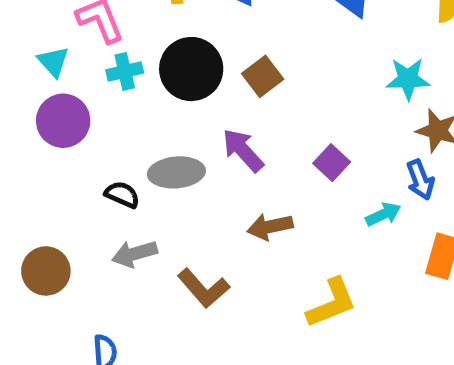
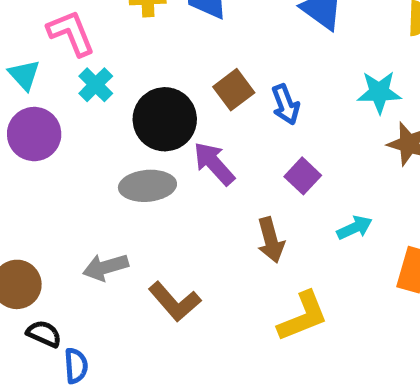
black circle: (191, 69) -> (165, 119), moved
cyan cross: (125, 71) -> (96, 85), turned -32
blue arrow: (420, 180) -> (286, 104), moved
black semicircle: (122, 195) -> (44, 334), moved
brown arrow: (270, 227) -> (271, 240), moved, turned -93

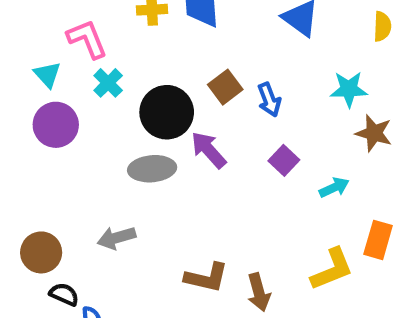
cyan arrow: (355, 228) -> (334, 188), moved
brown arrow: (271, 240) -> (259, 292), moved
brown L-shape: (175, 302) -> (206, 278), moved, turned -36
yellow L-shape: (303, 316) -> (332, 269), moved

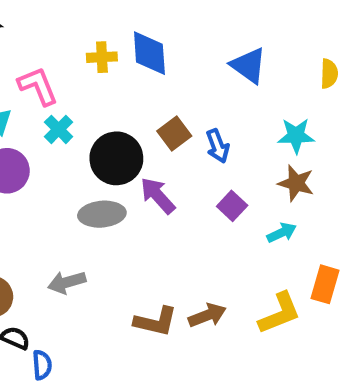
brown star: (374, 133) -> (296, 183), moved
brown arrow: (259, 292) -> (207, 315), moved, turned -96

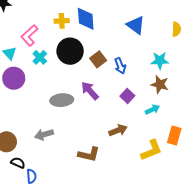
pink L-shape: (38, 86) -> (29, 35), turned -110
black circle: (116, 158) -> (70, 51), moved
brown arrow: (207, 315) -> (118, 130), moved

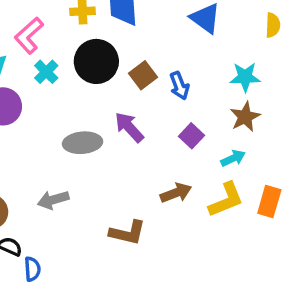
brown star: (160, 84) -> (245, 117), turned 30
yellow L-shape: (151, 150) -> (226, 200), moved

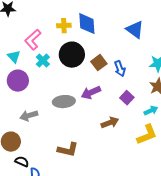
purple arrow: (129, 127) -> (91, 93), turned -72
brown arrow: (176, 193) -> (110, 123), moved
gray arrow: (53, 200) -> (29, 116), moved
brown L-shape: (127, 233) -> (68, 150), moved

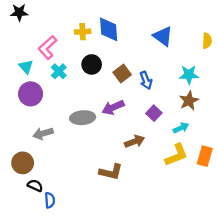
black circle: (72, 55) -> (92, 64), size x0.7
brown L-shape: (68, 150) -> (111, 172), moved

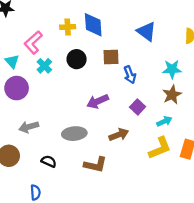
brown square: (122, 74) -> (111, 57), moved, turned 35
gray ellipse: (83, 118) -> (74, 134), moved
black semicircle: (35, 186) -> (49, 161), moved

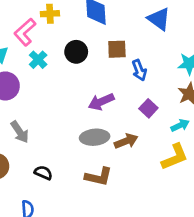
yellow cross: (68, 27) -> (50, 14), moved
gray arrow: (29, 127) -> (20, 132), turned -108
gray ellipse: (74, 134) -> (95, 137), moved

